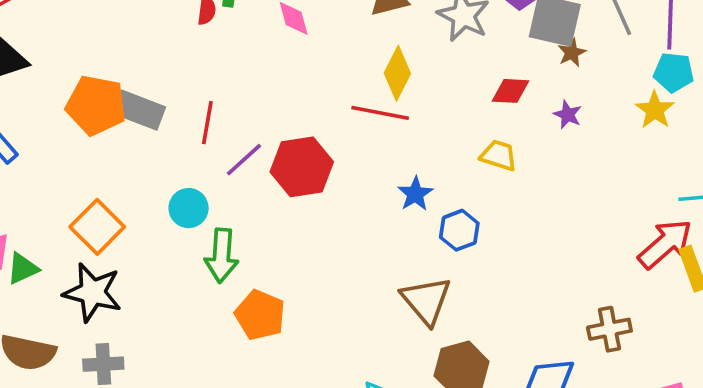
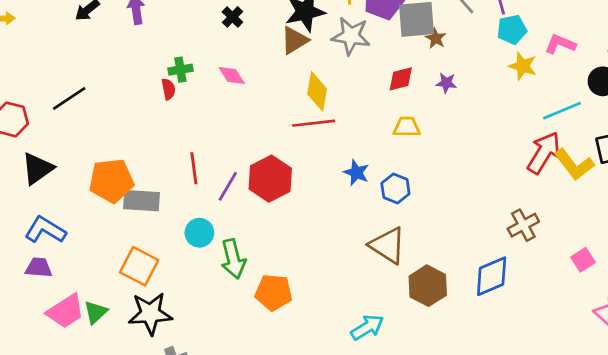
gray rectangle: (139, 110) -> (142, 201), moved
yellow star: (655, 110) -> (523, 66), moved

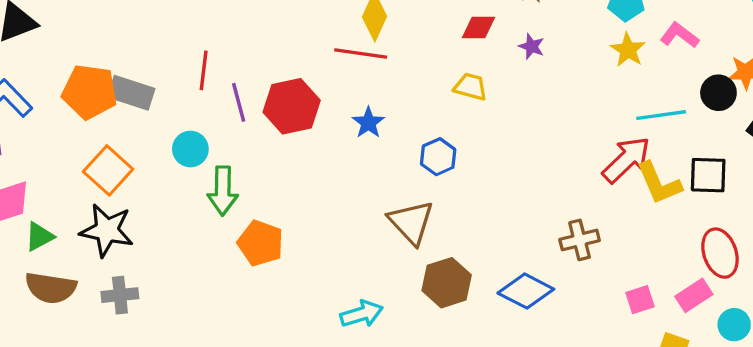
blue star: (356, 173) -> (368, 123), moved
orange pentagon: (111, 181) -> (90, 92), moved
purple line: (228, 186) -> (239, 102), turned -60
blue diamond: (492, 276) -> (526, 291), turned 36
green triangle: (96, 312) -> (39, 237), moved

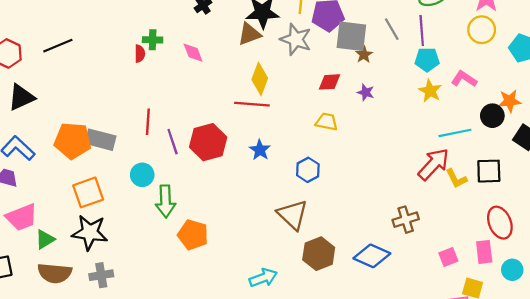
orange square: (108, 170) -> (88, 192), turned 32
yellow L-shape: (659, 183) -> (456, 179), size x0.7
pink rectangle: (694, 295) -> (484, 252), turned -60

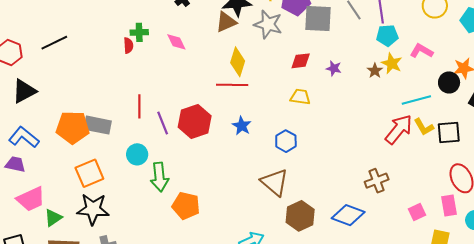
brown star: (364, 55) -> (375, 71), moved
yellow L-shape: (456, 179) -> (424, 127), moved

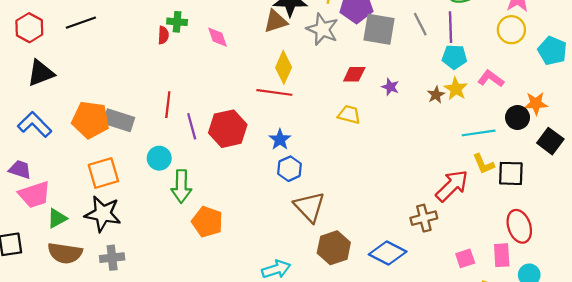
red arrow: (399, 129) -> (452, 186), moved
blue hexagon: (286, 141) -> (289, 169), moved
purple trapezoid: (15, 164) -> (20, 169), moved

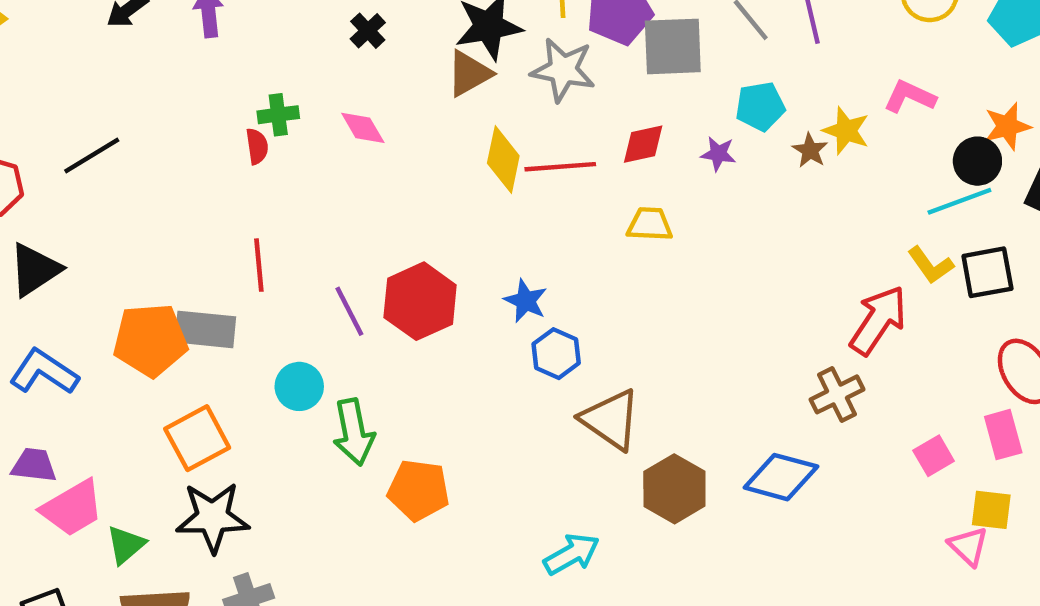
cyan pentagon: (454, 57) -> (760, 106), moved
red line: (274, 92) -> (560, 167), moved
red line: (168, 105) -> (259, 265), moved
cyan line: (479, 133) -> (959, 201), moved

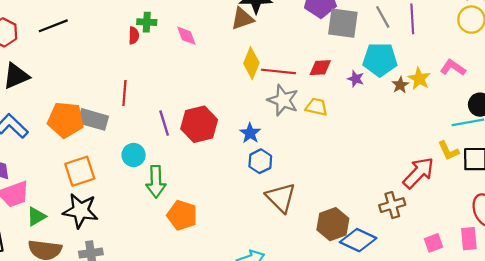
gray star: (563, 70) -> (283, 100), moved
cyan pentagon: (760, 106) -> (380, 60), size x1.4
brown hexagon: (674, 489) -> (333, 224), moved

